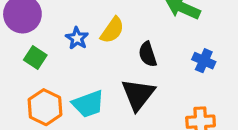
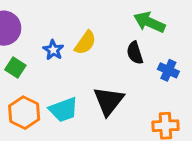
black semicircle: (148, 54) -> (135, 53), moved

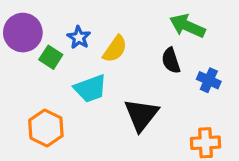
blue star: (53, 50) -> (79, 37), moved
green square: (15, 67) -> (51, 57), moved
cyan trapezoid: (63, 110) -> (90, 88), moved

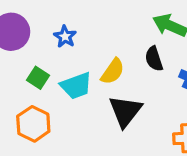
yellow semicircle: (115, 49) -> (113, 71), moved
green square: (51, 57) -> (38, 78), moved

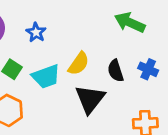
black semicircle: (154, 59) -> (116, 71), moved

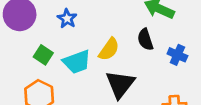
black semicircle: (116, 71) -> (145, 39), moved

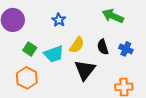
blue star: (67, 19) -> (59, 20), moved
black semicircle: (145, 39) -> (103, 47), moved

